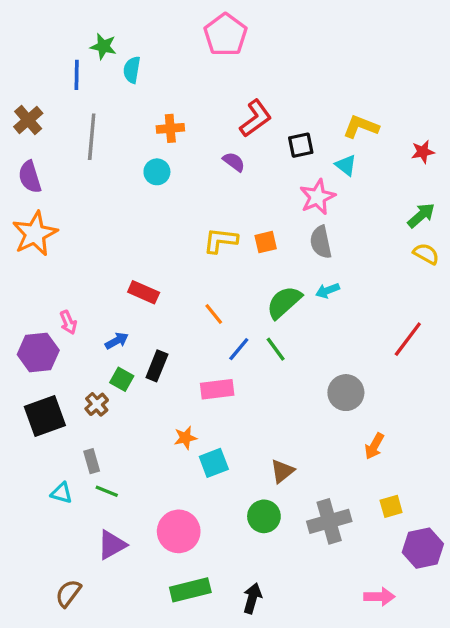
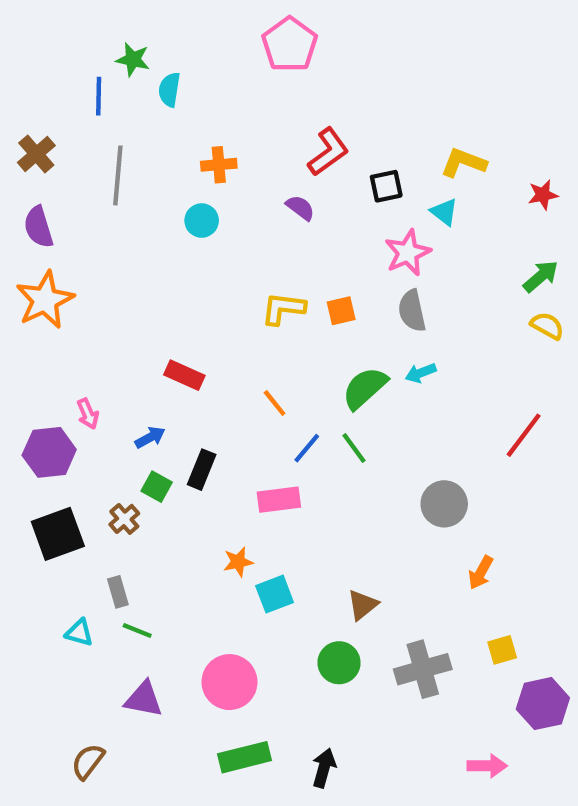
purple triangle: (112, 545) -> (144, 699), turned 40

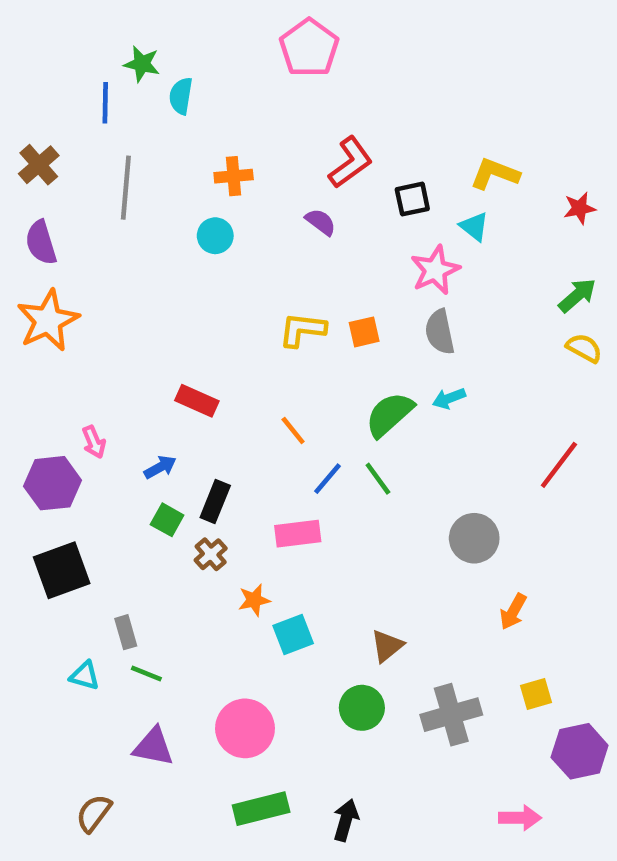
brown cross: (124, 519) -> (211, 554), moved

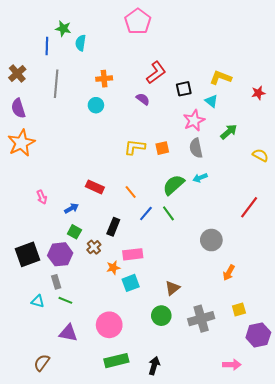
green arrow: (577, 295) -> (229, 132), moved
red rectangle: (197, 401) -> (95, 187), moved
purple hexagon: (53, 483) -> (60, 254), moved
black rectangle: (215, 502) -> (113, 227), moved
pink rectangle: (298, 534) -> (133, 254), moved

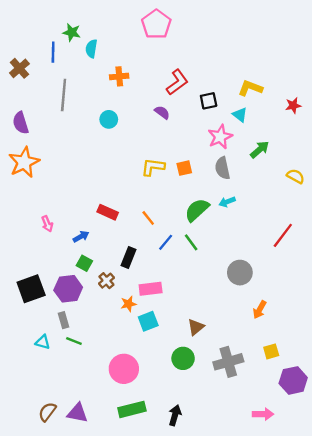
brown cross: (17, 74) -> (19, 68), moved
orange cross: (104, 79) -> (119, 76), moved
purple triangle: (68, 333) -> (77, 413), moved

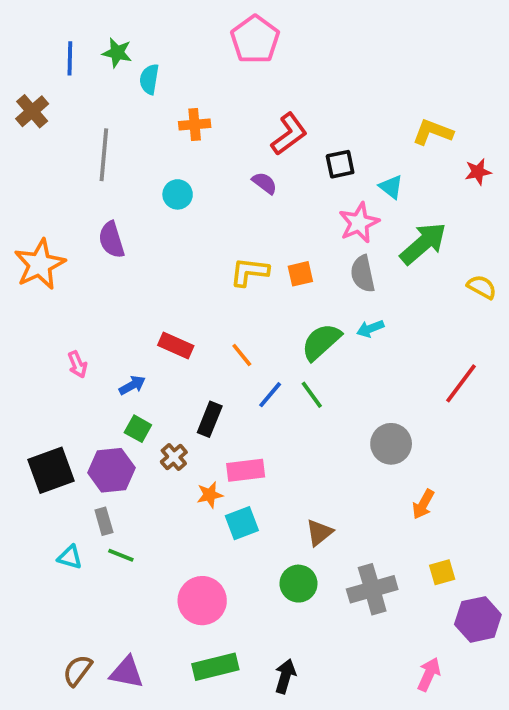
blue line: (53, 52) -> (70, 58), moved
yellow L-shape: (250, 88) -> (433, 132), moved
purple semicircle: (21, 123) -> (111, 240), moved
green arrow: (260, 150) -> (423, 244), size x1.5
pink arrow: (263, 414) -> (429, 674), turned -66

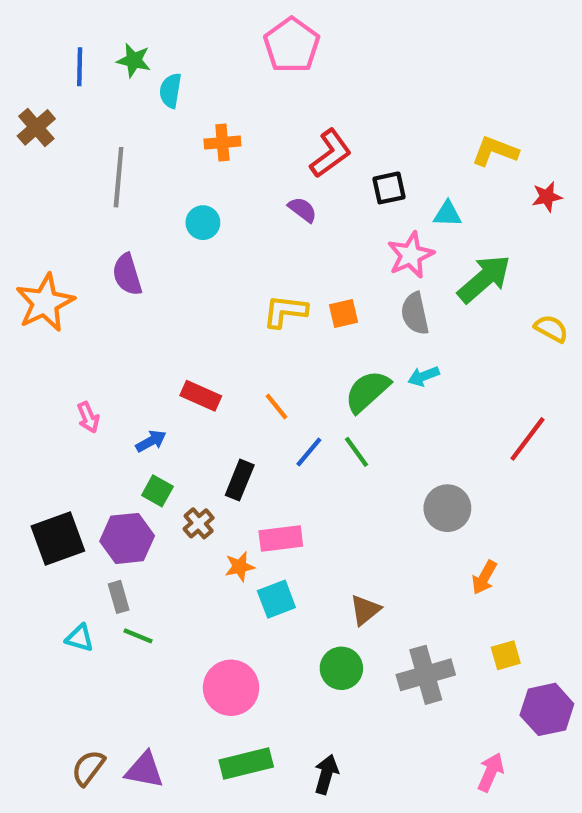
cyan triangle: (391, 187) -> (447, 214), turned -36

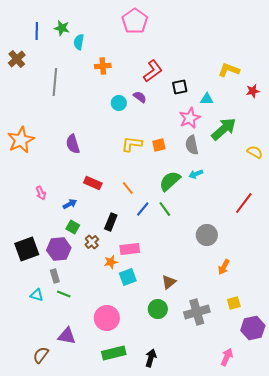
cyan circle: (203, 223) -> (119, 103), moved
purple semicircle: (127, 275) -> (73, 144), moved
purple triangle: (144, 770) -> (67, 336), moved

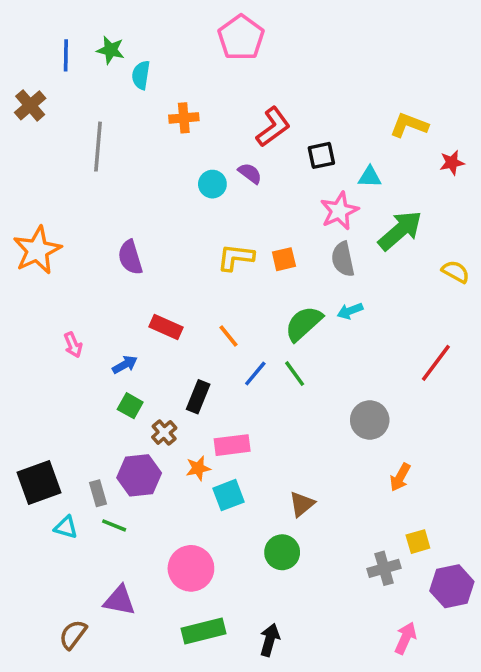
black square: (27, 249) -> (39, 483), moved
purple hexagon: (59, 249) -> (139, 475), moved
gray cross: (197, 312) -> (384, 568), moved, size x0.7

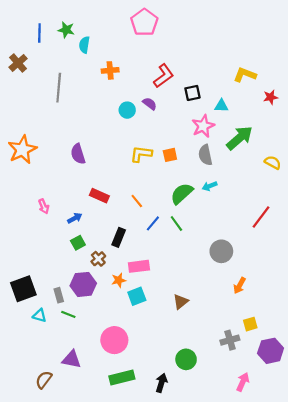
green square: (130, 406) -> (78, 243), turned 32
green circle: (282, 552) -> (186, 359), moved

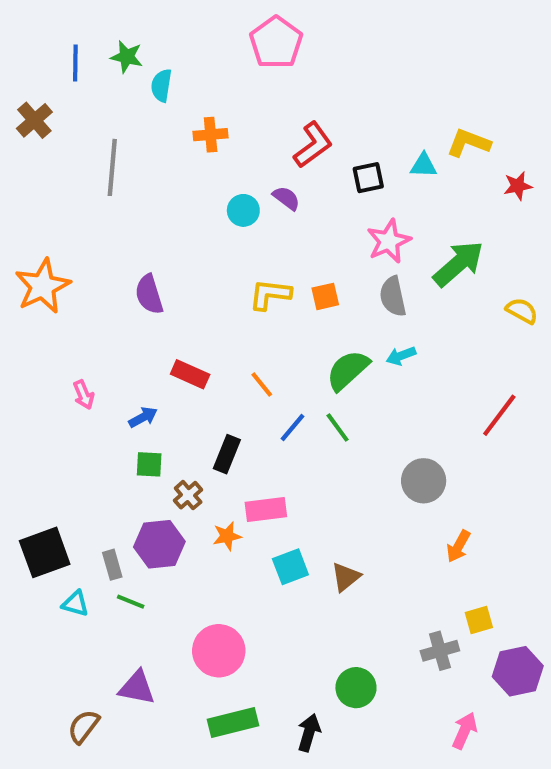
cyan triangle: (221, 106) -> (424, 165), moved
green square: (78, 243) -> (149, 464), turned 32
cyan square: (137, 296) -> (290, 567), moved

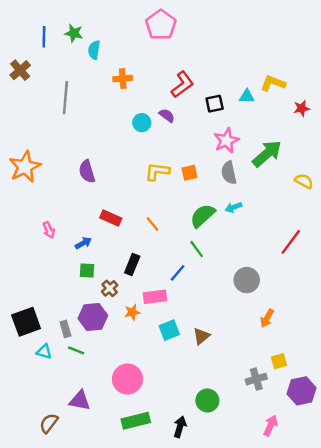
blue line: (292, 428) -> (178, 273), moved

